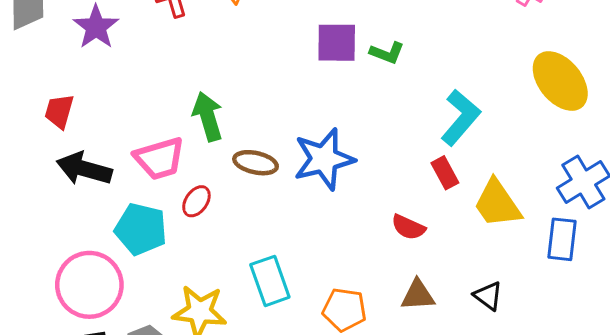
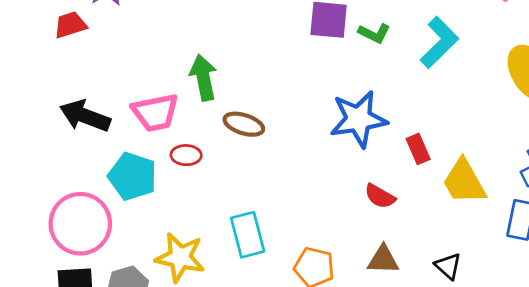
red trapezoid: (59, 111) -> (70, 25), moved, turned 52
cyan L-shape: (461, 118) -> (439, 42), moved
blue star: (324, 159) -> (358, 119), moved
red ellipse: (196, 201) -> (186, 155), turned 52

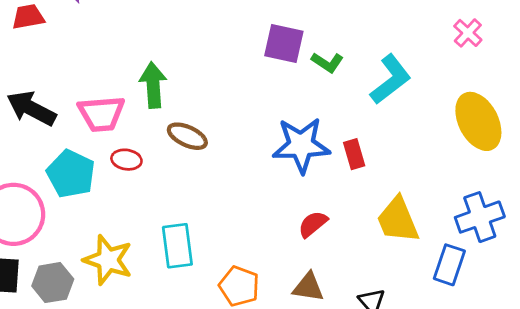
red rectangle: (418, 149) -> (354, 154), moved
red semicircle: (380, 196) -> (313, 224), turned 104

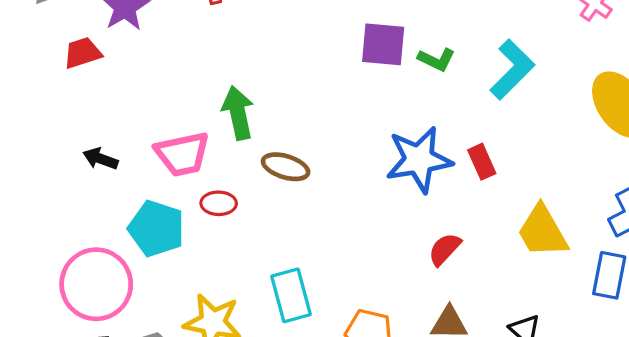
black arrow: (31, 108) -> (100, 159), size x0.6

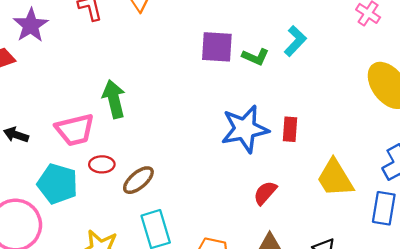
cyan L-shape: (512, 69) -> (295, 41), moved, size x0.7
red rectangle: (482, 162) -> (290, 129), turned 30
brown ellipse: (286, 167) -> (138, 180), moved, turned -56

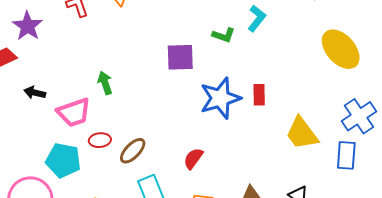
purple square: (217, 47) -> (180, 57), moved
green arrow: (114, 99) -> (105, 83), size x0.7
black arrow: (16, 135) -> (35, 93), moved
red semicircle: (265, 193) -> (193, 158), moved

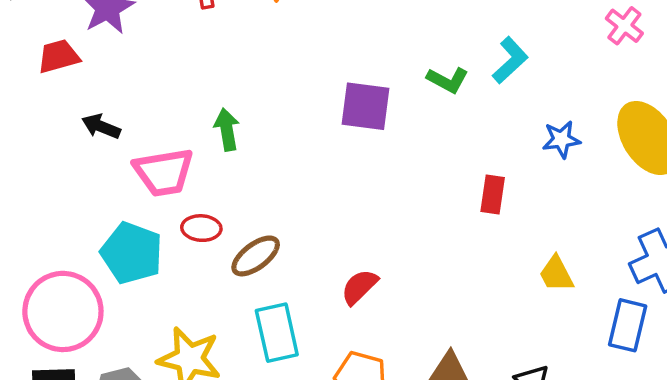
blue star: (220, 98) -> (561, 139), moved, size x0.5
yellow trapezoid: (302, 133) -> (556, 274), size x0.6

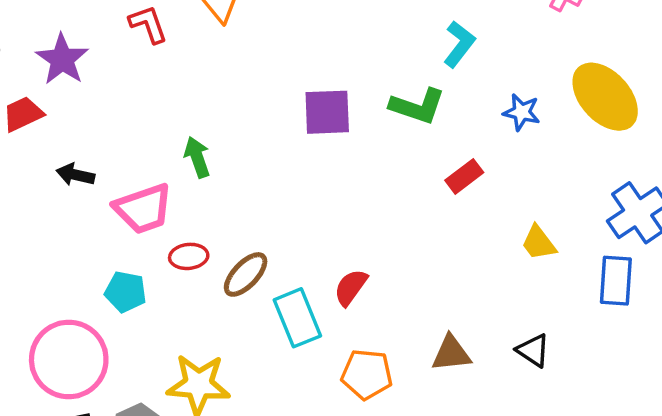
green L-shape: (448, 80) -> (417, 106), moved, size x1.4
blue star: (561, 139) -> (522, 112), turned 30
red rectangle: (493, 194) -> (464, 176), turned 54
cyan pentagon: (132, 253) -> (126, 292), size x0.7
cyan rectangle: (277, 333) -> (297, 318), moved

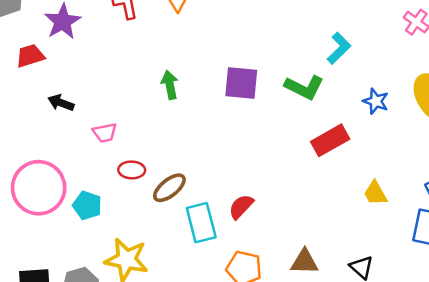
green arrow: (197, 157) -> (170, 85), moved
red rectangle: (464, 176) -> (330, 140), size x1.4
pink trapezoid: (143, 209) -> (105, 133), size x0.6
cyan pentagon: (126, 292) -> (87, 205), moved
pink circle: (69, 359) -> (39, 188), moved

